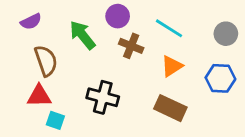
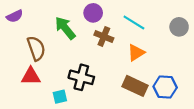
purple semicircle: (31, 21) -> (15, 16), moved
blue hexagon: (220, 78) -> (165, 87), moved
cyan square: (55, 120) -> (60, 97), moved, turned -32

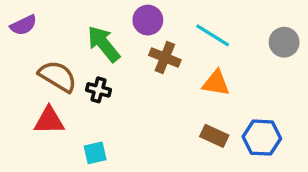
brown semicircle: (36, 48) -> (58, 76), turned -40
orange triangle: (136, 53) -> (216, 83), turned 42
black cross: (81, 77) -> (98, 90), moved, size x0.6
brown rectangle: (135, 86) -> (214, 136), size x0.7

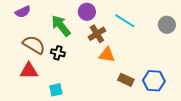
purple semicircle: (24, 25) -> (23, 12), moved
brown cross: (165, 58) -> (97, 34), turned 36
orange triangle: (216, 83) -> (107, 55), moved

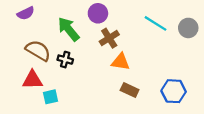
cyan line: (125, 21) -> (155, 23), moved
brown rectangle: (126, 80) -> (130, 90), moved
cyan square: (56, 90) -> (51, 97), moved

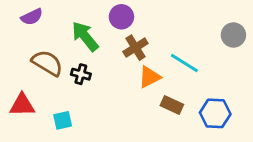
cyan line: (155, 23) -> (184, 63), moved
orange triangle: (121, 62) -> (149, 77), turned -36
red triangle: (32, 80) -> (22, 105), moved
brown rectangle: (130, 90) -> (172, 105), moved

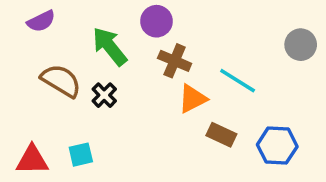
brown cross: (135, 48) -> (175, 61), turned -35
black cross: (81, 74) -> (104, 95), turned 30
red triangle: (22, 105) -> (32, 160), moved

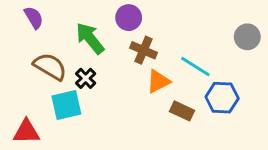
purple semicircle: (41, 21) -> (34, 18), turned -95
blue hexagon: (277, 146) -> (222, 98), moved
cyan square: (81, 155) -> (66, 105), moved, size x1.5

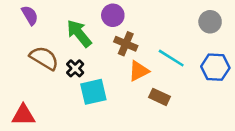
gray circle: (247, 37) -> (210, 22), moved
blue hexagon: (222, 98) -> (215, 67), moved
cyan square: (66, 105) -> (93, 92), moved

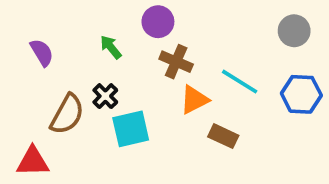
purple semicircle: (30, 15) -> (42, 53), moved
green arrow: (79, 33) -> (111, 47), size x0.6
brown semicircle: (44, 58) -> (67, 114), moved, turned 88

